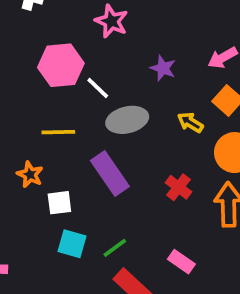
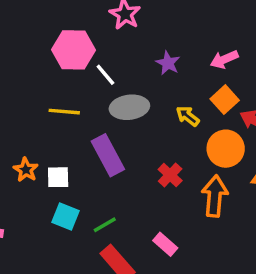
orange star: (30, 175) -> (26, 170), moved

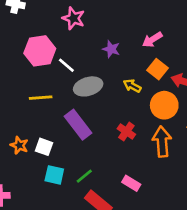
white square: (58, 177) -> (44, 147), turned 30

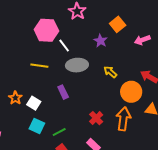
pink arrow: (152, 40) -> (142, 40), moved
orange square: (157, 69) -> (118, 24), moved
purple rectangle: (78, 125) -> (63, 92), size x0.6
red cross: (126, 132) -> (96, 118), moved

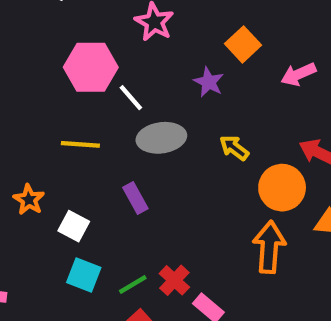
orange star: (15, 98) -> (29, 200), moved
red cross: (96, 118) -> (174, 280), moved

